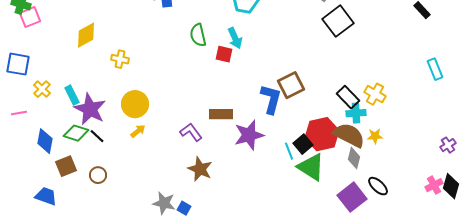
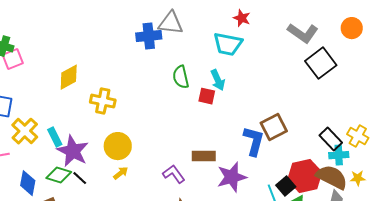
yellow cross: (120, 59) -> (103, 101), size x1.4
yellow cross: (42, 89) -> (25, 131), size x1.5

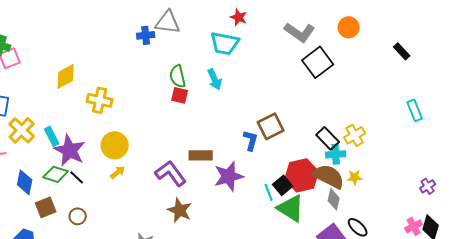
blue cross: (149, 36) -> (146, 35), size x0.7
red square: (207, 96) -> (180, 95), moved
yellow cross: (358, 136) -> (355, 135), turned 30
blue L-shape: (254, 141) -> (251, 140), size x0.7
purple L-shape: (174, 174) -> (171, 173), size x1.4

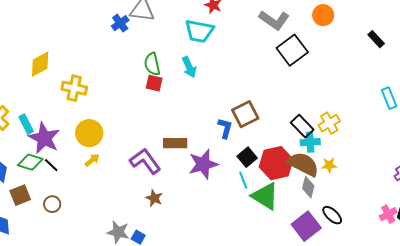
blue cross: (146, 35) -> (120, 23), turned -30
black square: (283, 185) -> (247, 157), moved
brown star: (180, 210) -> (154, 198), size x0.7

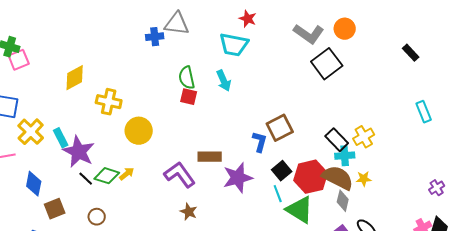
orange circle: (323, 15) -> (345, 29), moved
blue cross: (120, 23) -> (155, 37), turned 30
yellow circle: (89, 133) -> (139, 131), moved
green diamond: (30, 162) -> (107, 176), moved
brown circle: (52, 204) -> (97, 217), moved

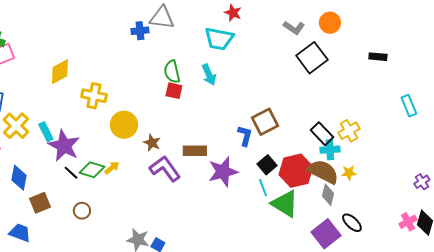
gray L-shape: (309, 34) -> (294, 28), size x0.7
black rectangle: (411, 53) -> (378, 57), moved, turned -42
brown star: (189, 212) -> (152, 143), moved

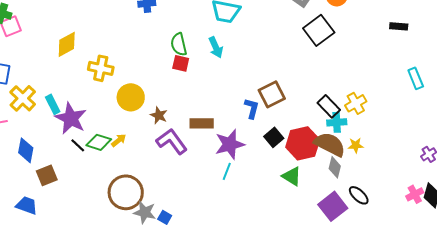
black rectangle: (378, 57) -> (399, 26), moved
cyan line: (263, 188) -> (227, 171), moved, turned 42
green triangle: (285, 204) -> (292, 176), size x0.7
brown circle: (82, 211) -> (126, 192), moved, size x2.0

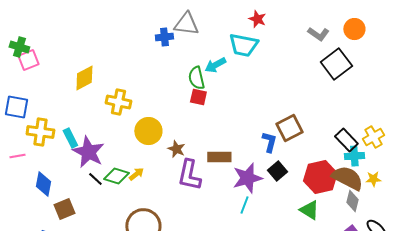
cyan arrow: (216, 47) -> (215, 65), moved, turned 85
yellow cross: (23, 98) -> (40, 132), turned -36
black square: (274, 137) -> (277, 171), moved
purple L-shape: (172, 141) -> (189, 175), turned -132

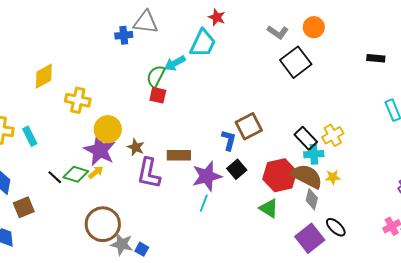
cyan trapezoid: (243, 45) -> (203, 43), turned -76
green semicircle: (196, 78) -> (156, 76), turned 40
purple star: (88, 152) -> (100, 150), moved

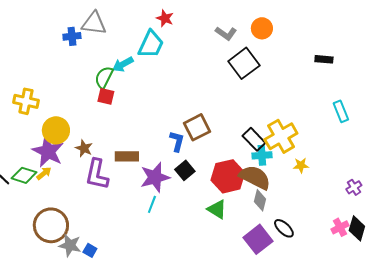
yellow cross: (333, 135) -> (281, 136), size x1.5
yellow star: (333, 177) -> (301, 165), moved

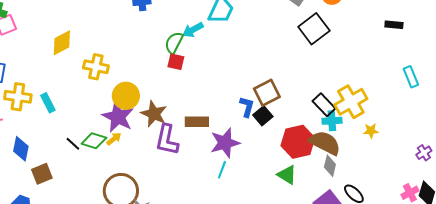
brown star: (84, 148) -> (154, 114), size x1.5
black square: (185, 170) -> (263, 116), moved

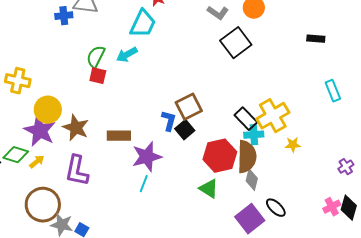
cyan arrow: (193, 30) -> (127, 55), moved
yellow arrow: (114, 139) -> (37, 162), moved
purple L-shape: (167, 140) -> (77, 171), moved
brown semicircle: (325, 143) -> (247, 157), turned 64

